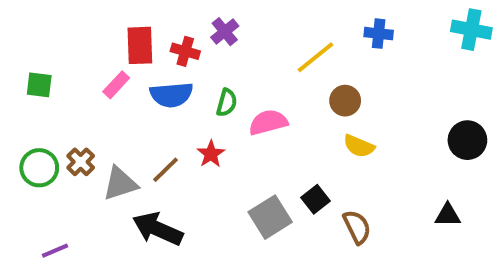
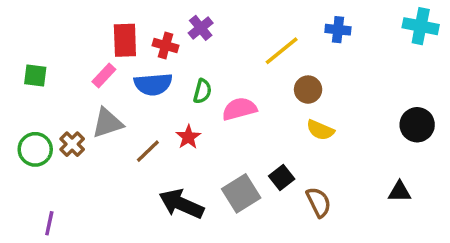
gray triangle: (120, 184) -> (107, 123), moved
black arrow: (158, 229) -> (181, 204), moved
purple line: (55, 251) -> (49, 223), turned -55

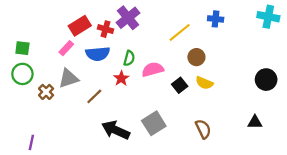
purple cross: (201, 28) -> (128, 18), size x1.5
red rectangle: (125, 40) -> (80, 26), turned 60
red star: (188, 137) -> (121, 78), moved
green circle: (35, 149) -> (22, 74), moved
black square: (282, 178) -> (180, 85), moved

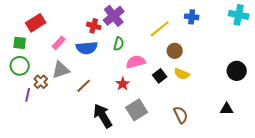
red rectangle: (80, 26) -> (36, 23), moved
green semicircle: (129, 58) -> (119, 44), moved
red star: (121, 78) -> (123, 84), moved
black arrow: (116, 130) -> (103, 116), turned 35
purple line: (31, 142) -> (28, 95), moved

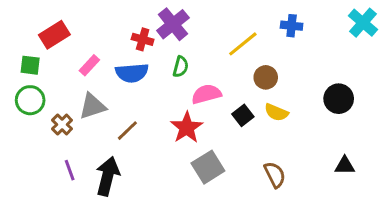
cyan cross: (239, 15) -> (363, 23), turned 30
black circle: (237, 71) -> (339, 99), moved
red star: (123, 84) -> (187, 128), size x1.5
purple line: (28, 95) -> (70, 170), moved, turned -32
black arrow: (103, 116) -> (108, 176), moved, turned 45

